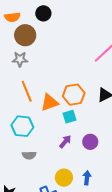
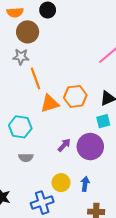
orange line: (27, 91) -> (35, 78), moved
cyan square: (69, 117) -> (103, 121), moved
purple circle: (90, 142) -> (90, 147), size x1.6

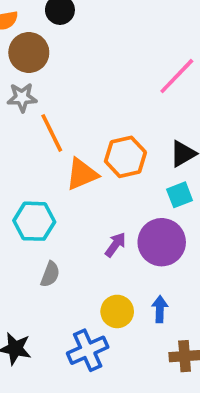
gray semicircle: (26, 158) -> (50, 274), turned -64

